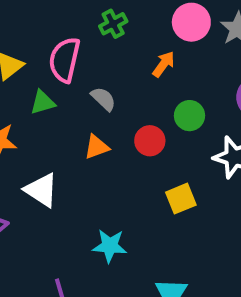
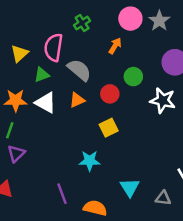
gray semicircle: (103, 99) -> (79, 70), size x1.5
white triangle: (41, 190) -> (46, 103), moved
yellow square: (181, 199) -> (109, 128), moved

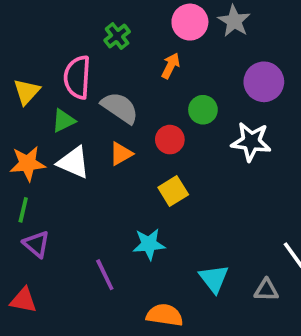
purple triangle: (16, 153) -> (36, 244), turned -30
purple line: (62, 194) -> (105, 275), moved

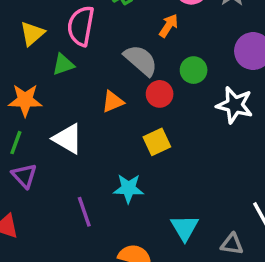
gray semicircle: (120, 108) -> (141, 60), moved
white triangle: (74, 162) -> (68, 139), moved

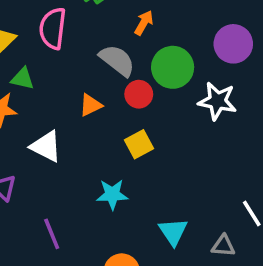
green triangle: (63, 64) -> (23, 79), moved, turned 35
green circle: (194, 70) -> (173, 67), size x1.5
purple line: (84, 212) -> (52, 234), moved

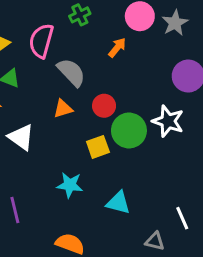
gray semicircle: (117, 60) -> (71, 72), moved
green circle: (173, 67) -> (129, 130), moved
cyan triangle: (173, 232) -> (118, 203), moved, turned -50

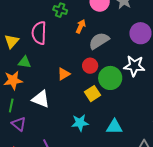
green cross: (80, 15) -> (60, 10), turned -32
orange arrow: (117, 47) -> (81, 26), moved
gray semicircle: (71, 72) -> (99, 41), moved, turned -65

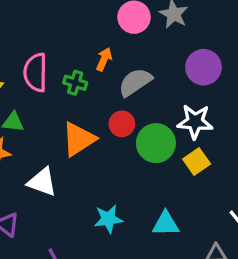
green cross: (60, 10) -> (75, 83), moved
orange triangle: (64, 74) -> (79, 139), size x1.6
yellow square: (92, 94) -> (197, 162), moved

